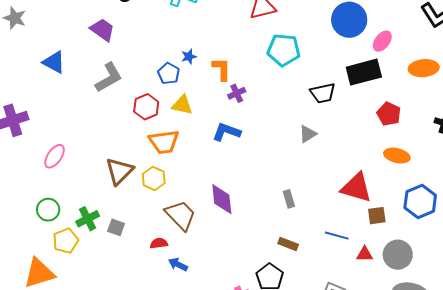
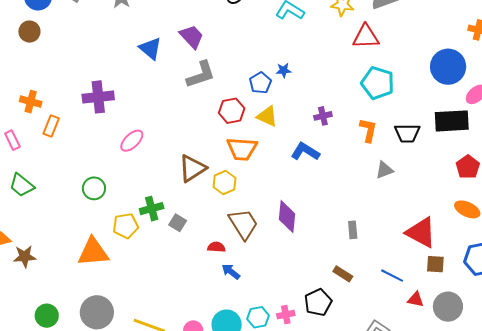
purple trapezoid: (102, 30) -> (192, 37), moved
orange L-shape: (221, 69) -> (368, 130), moved
green circle: (48, 210) -> (94, 188), moved

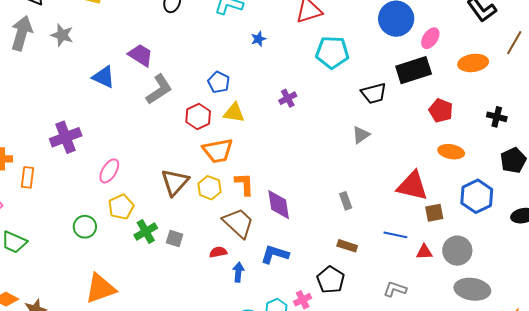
blue star: (284, 70) -> (258, 39), moved
orange L-shape: (368, 130) -> (244, 184), moved
blue L-shape: (305, 152) -> (275, 254), moved
yellow pentagon: (126, 226) -> (121, 207), moved
blue arrow: (231, 272) -> (238, 272), turned 72

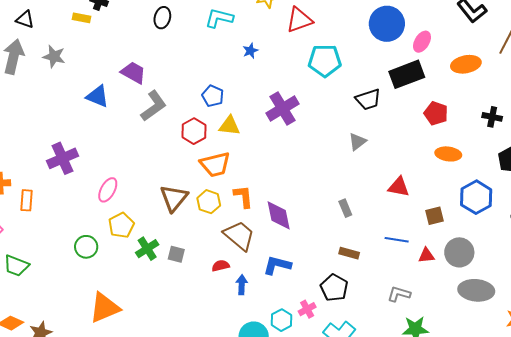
purple cross: (288, 98) -> (282, 109), size x1.8
red triangle: (412, 186) -> (399, 187), moved, size x0.7

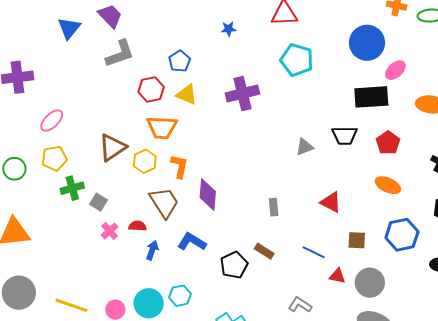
blue triangle: (98, 96) -> (69, 28), turned 30
black trapezoid: (368, 99) -> (345, 135), moved
black pentagon: (334, 288) -> (234, 265), moved
pink cross: (307, 309) -> (110, 231), moved, turned -30

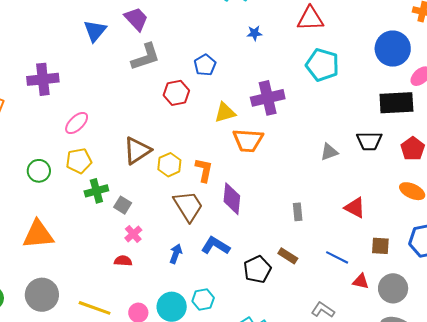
yellow triangle: (187, 95) -> (225, 113), moved, turned -40
orange trapezoid: (162, 127) -> (248, 140), moved
red semicircle: (138, 226) -> (123, 261), moved

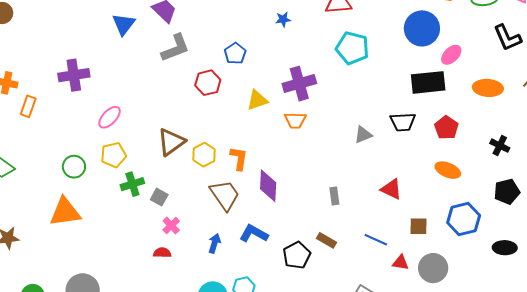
orange trapezoid: (248, 140) -> (295, 120), moved, size x0.7
orange triangle: (38, 234) -> (65, 212), moved

